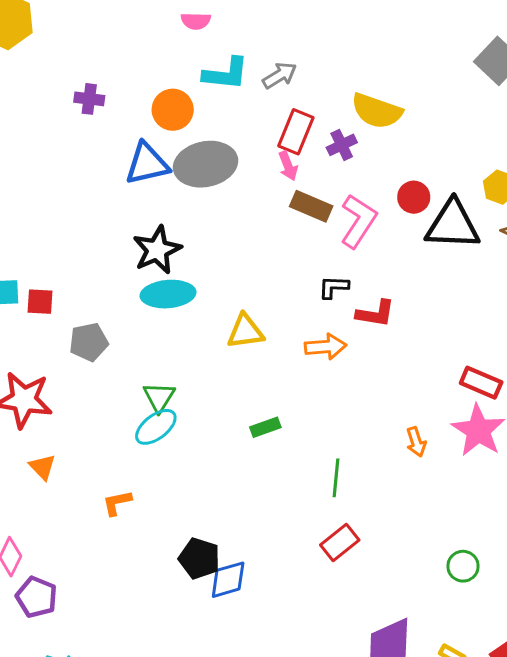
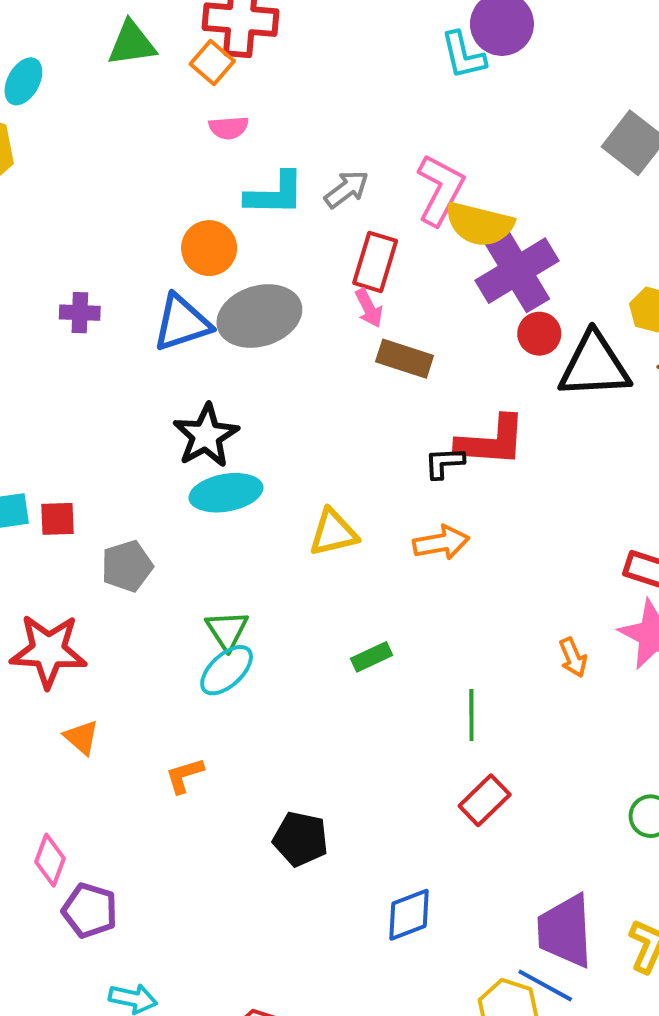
purple cross: (89, 99) -> (80, 313), moved
purple cross: (342, 145) -> (517, 271), moved, size x2.0
pink L-shape: (358, 221) -> (440, 190), moved
red L-shape: (376, 314) -> (491, 441), moved, size x1.4
blue diamond: (228, 580) -> (409, 915), moved

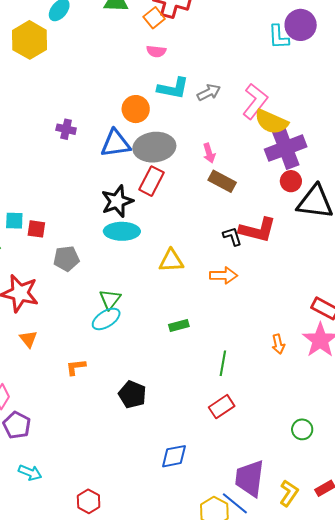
red rectangle: (375, 262) -> (151, 181), moved
black L-shape: (444, 463) -> (232, 236), turned 65
black pentagon: (301, 839) -> (132, 395), moved

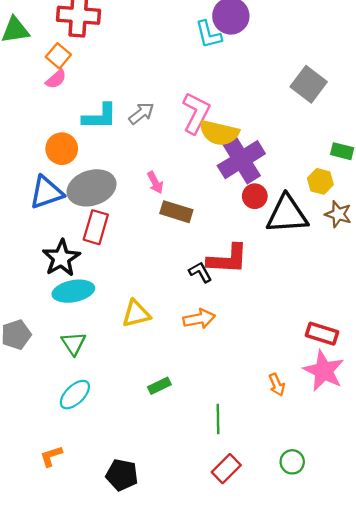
orange square: (154, 18) -> (58, 56), moved
pink semicircle: (156, 51) -> (56, 79), moved, turned -36
green triangle: (110, 299) -> (74, 343), moved
green circle: (302, 429) -> (292, 462), moved

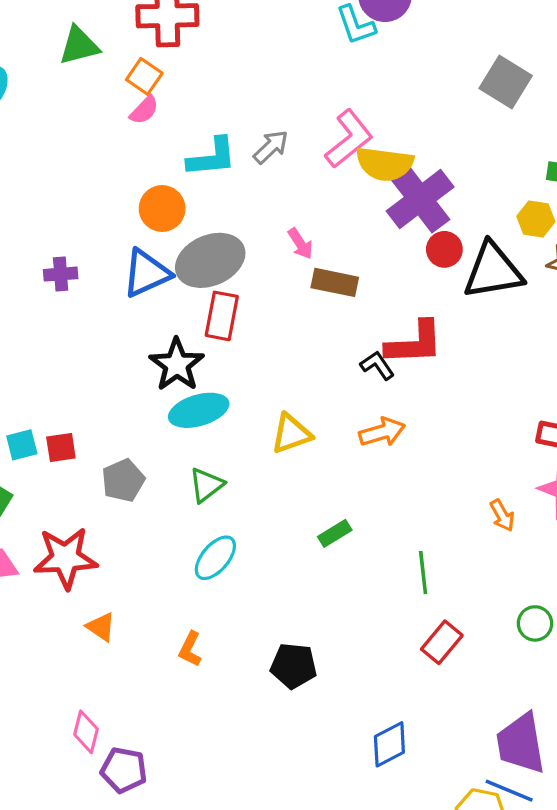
pink L-shape: (196, 113) -> (349, 139), turned 30
green triangle: (74, 343) -> (206, 485), turned 32
orange L-shape: (51, 456) -> (190, 649), turned -40

